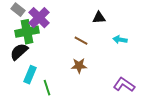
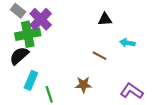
brown line: (81, 41) -> (100, 56), moved
brown star: (79, 66) -> (83, 85), moved

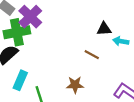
black triangle: (105, 19) -> (104, 29), moved

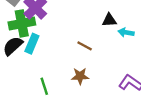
brown line: (92, 55) -> (85, 46), moved
cyan rectangle: (20, 80) -> (32, 44), moved

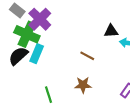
green cross: (22, 23) -> (27, 34), turned 35

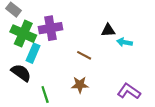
purple cross: (40, 19) -> (50, 28), moved, turned 35
black semicircle: (18, 56) -> (21, 73), moved, turned 78

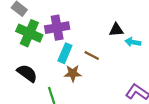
cyan rectangle: (33, 53) -> (65, 53), moved
brown star: (80, 85) -> (73, 73), moved

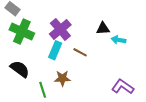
purple cross: (57, 28) -> (60, 29), moved, turned -30
brown star: (73, 73) -> (62, 78), moved

